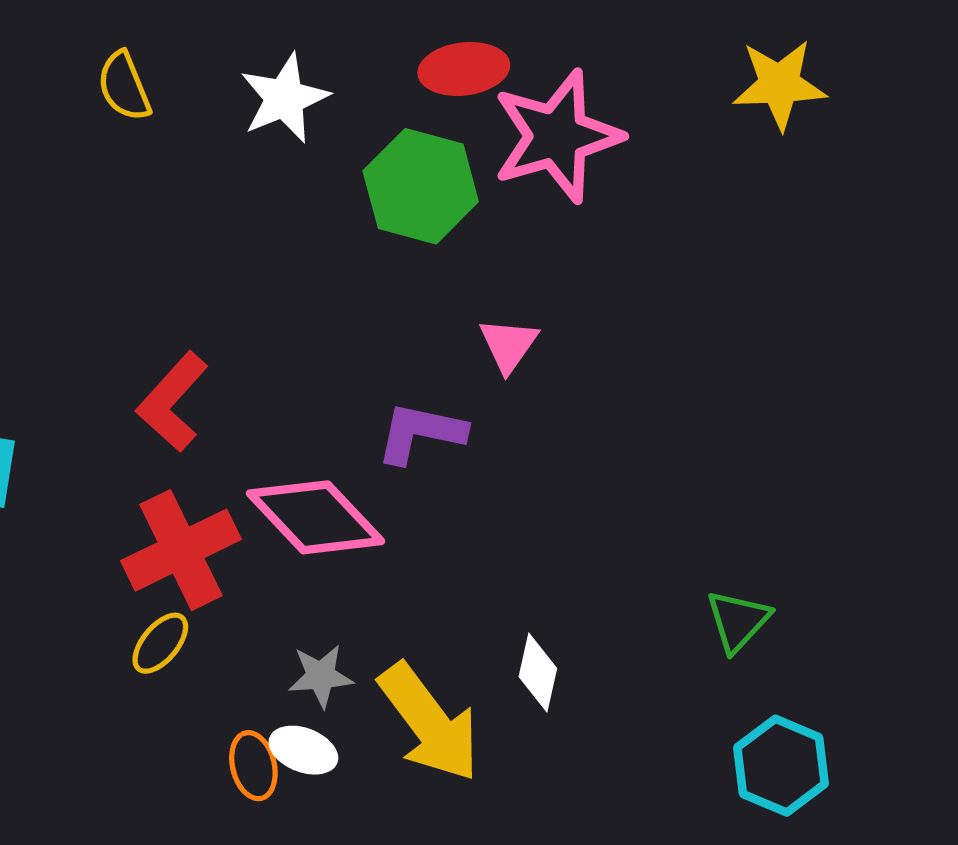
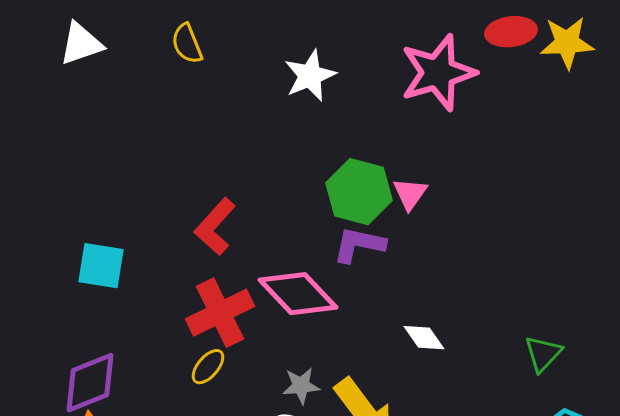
red ellipse: (464, 69) -> (511, 32), moved
white star: (284, 98) -> (310, 76), moved
green hexagon: (421, 186) -> (359, 192), moved
white diamond: (538, 673) -> (424, 338), moved, turned -48

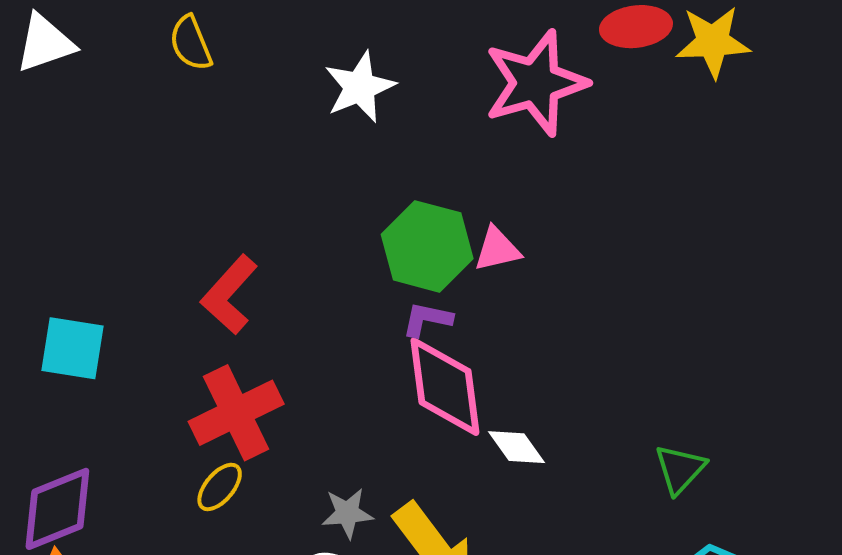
pink triangle: (410, 194) -> (497, 249), turned 42
purple L-shape: (359, 245) -> (427, 319), size x0.7
pink diamond: (298, 294) -> (445, 387), moved, turned 36

